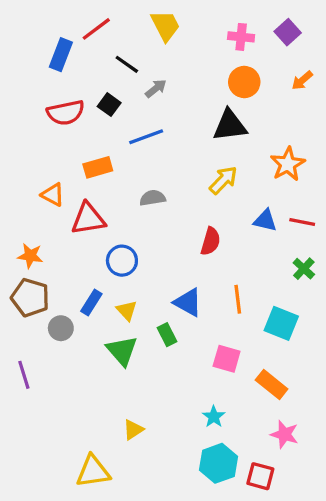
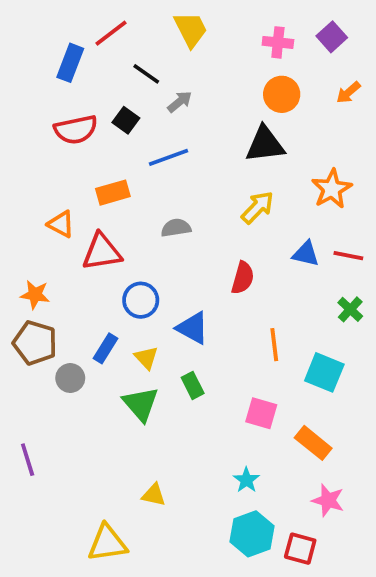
blue triangle: (188, 302) -> (193, 328), moved
purple line: (24, 375) -> (28, 460), moved
yellow triangle: (133, 430) -> (154, 495), turned 45

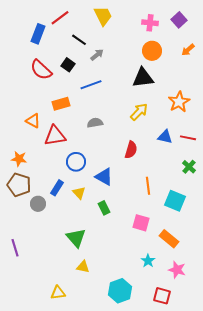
red semicircle: (76, 130) -> (41, 70), turned 55
green triangle: (141, 404) -> (76, 238), moved
cyan star: (246, 480) -> (148, 261), moved
cyan hexagon: (252, 534) -> (120, 291), moved
yellow triangle: (107, 543) -> (58, 293), size x0.7

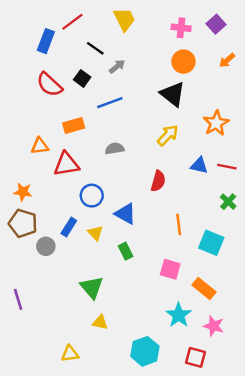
black triangle: (143, 78) -> (173, 94), turned 45
orange triangle: (33, 121) -> (40, 146), turned -35
cyan star: (148, 261) -> (179, 315), size x1.5

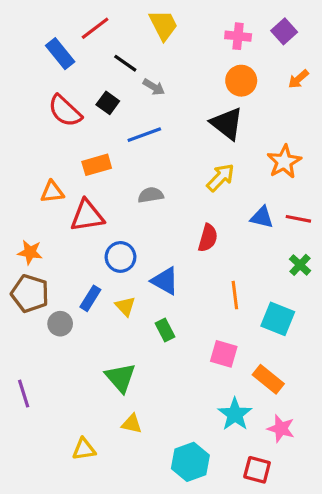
blue rectangle: (46, 41) -> (60, 54), turned -60
gray arrow: (117, 66) -> (154, 87), turned 70
yellow triangle: (70, 354) -> (84, 449), moved

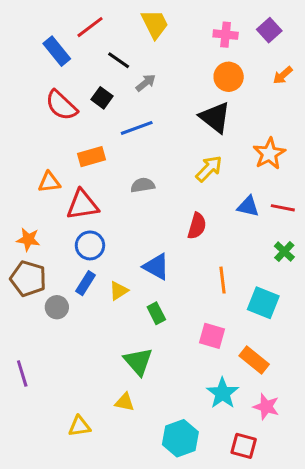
gray arrow: (154, 87) -> (146, 83), turned -70
blue circle: (120, 257) -> (90, 245), moved
yellow triangle: (125, 306) -> (119, 291), turned 40
green triangle: (120, 378) -> (138, 361), moved

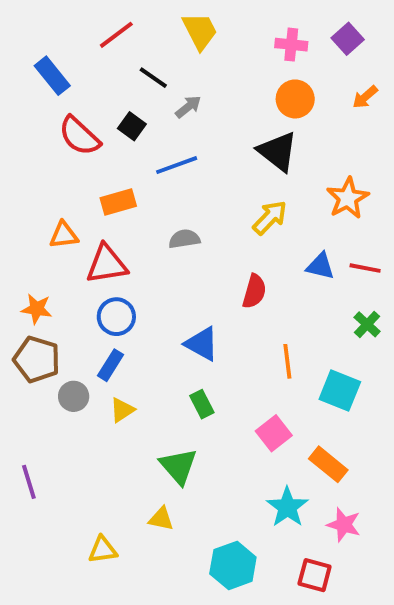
blue rectangle: (57, 51) -> (52, 76), moved
yellow triangle: (119, 291) -> (122, 410), moved
pink square: (212, 336) -> (274, 433), turned 36

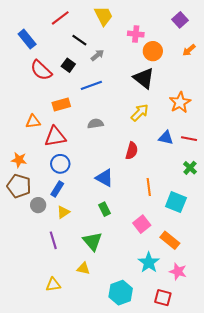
pink cross: (291, 45) -> (136, 34), moved
purple line: (29, 482) -> (53, 240), moved

